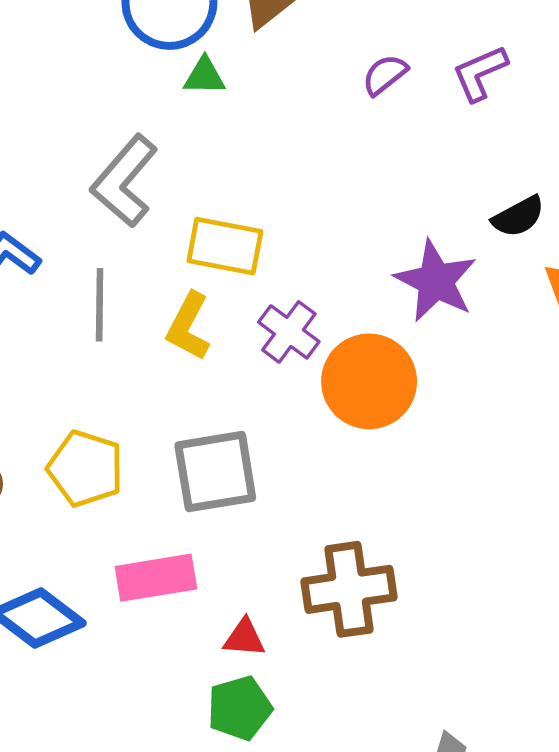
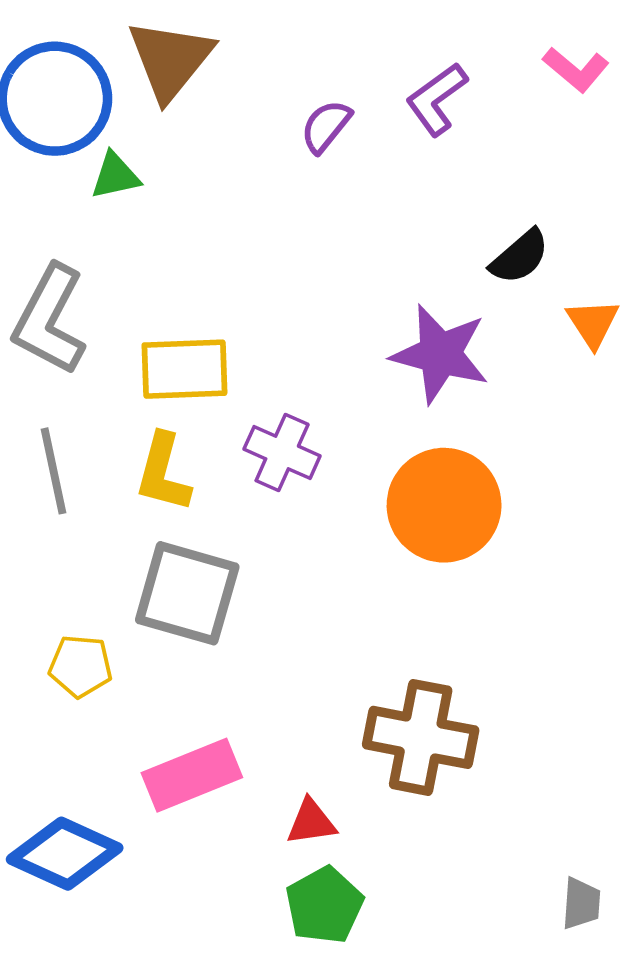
orange circle: (369, 381) -> (444, 505), moved
yellow pentagon: (85, 468) -> (81, 666), size x0.7
gray square: (215, 472) -> (187, 593), moved, turned 38
brown cross: (349, 589) -> (421, 737), turned 32

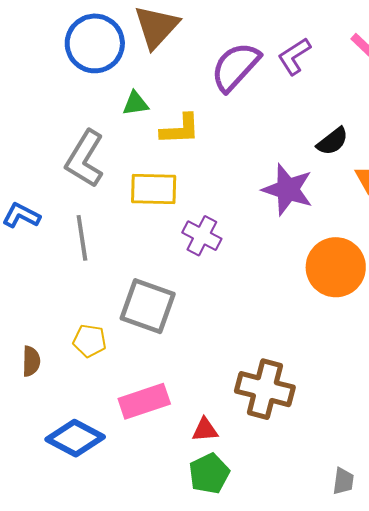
purple semicircle: (326, 126) -> (235, 67), size x1.8
green triangle: (115, 176) -> (135, 103), moved
yellow L-shape: (163, 473) -> (180, 129), moved, turned -111
orange circle: (444, 505) -> (336, 267), moved

